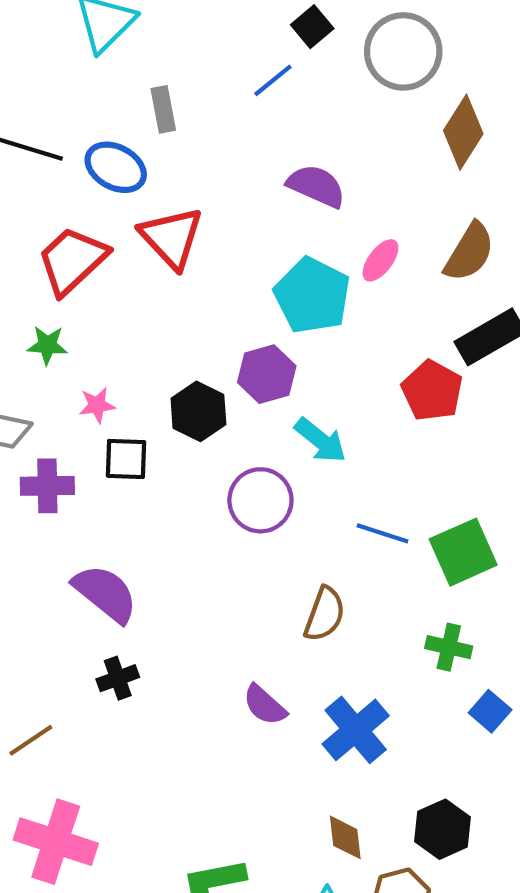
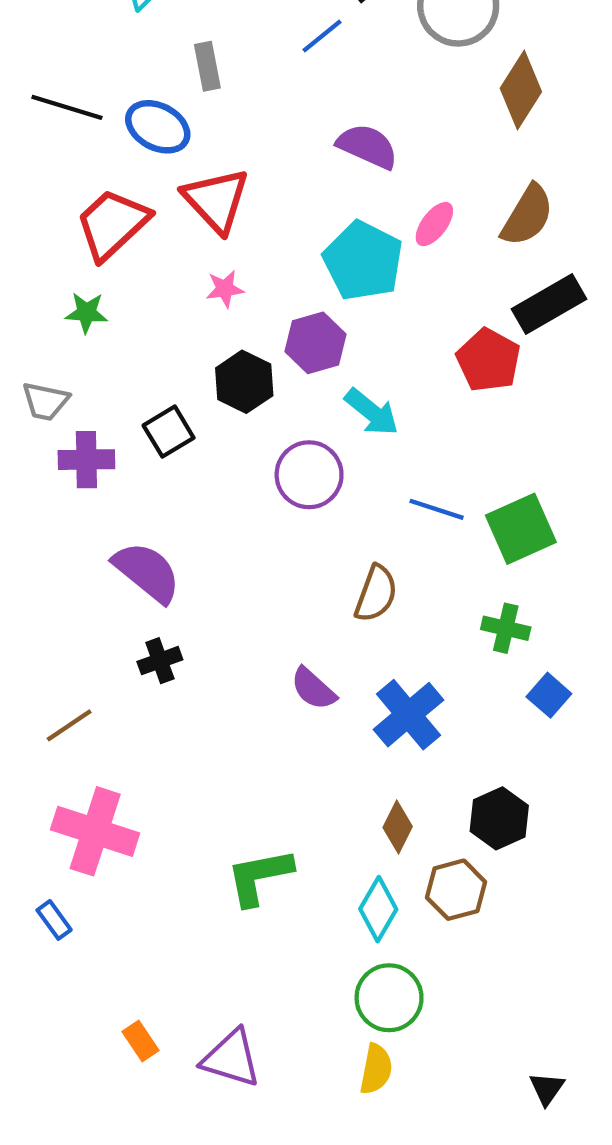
pink star: (97, 405) -> (225, 289), moved
black square: (126, 459) -> (169, 432), turned -33
brown diamond: (345, 837) -> (398, 827), turned 33

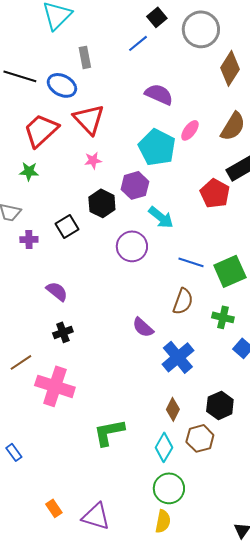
purple cross: (86, 460) -> (29, 239), size x0.7
purple semicircle: (147, 572) -> (57, 291), size x0.7
brown semicircle: (376, 594) -> (183, 301), moved
purple semicircle: (313, 689) -> (143, 327), moved
pink cross: (95, 831) -> (55, 386), moved

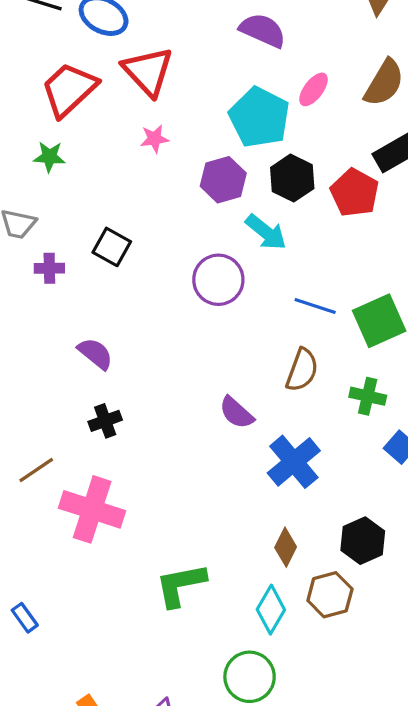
black hexagon: (102, 203) -> (292, 178), moved
black square: (67, 226) -> (112, 247), turned -30
green circle: (169, 488) -> (250, 677), moved

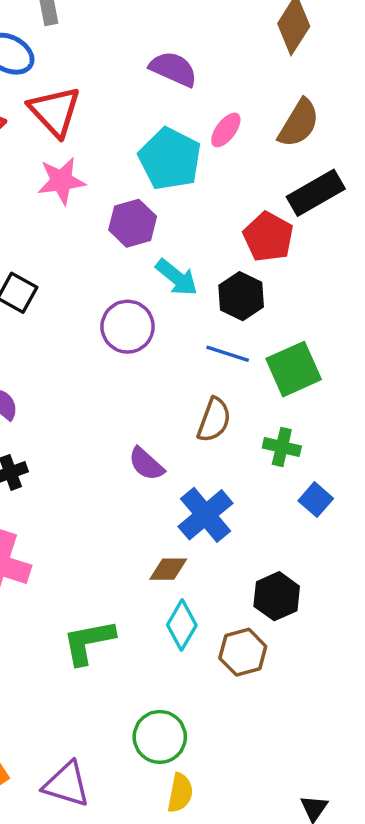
pink star: (154, 139) -> (61, 181), size x1.6
black hexagon: (292, 178) -> (241, 296), moved
brown diamond: (286, 547) -> (168, 569), moved, turned 63
cyan diamond: (271, 610) -> (182, 625), moved

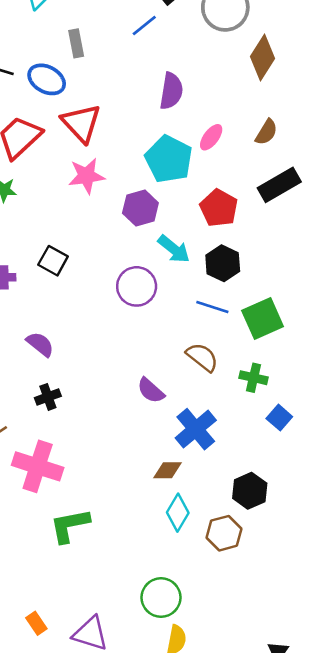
purple semicircle: (173, 69) -> (171, 91), turned 75
brown semicircle: (299, 123) -> (266, 132), size x0.7
red pentagon: (268, 237) -> (219, 208), moved
brown semicircle: (214, 420) -> (202, 357), turned -72
green L-shape: (89, 642) -> (70, 526), moved

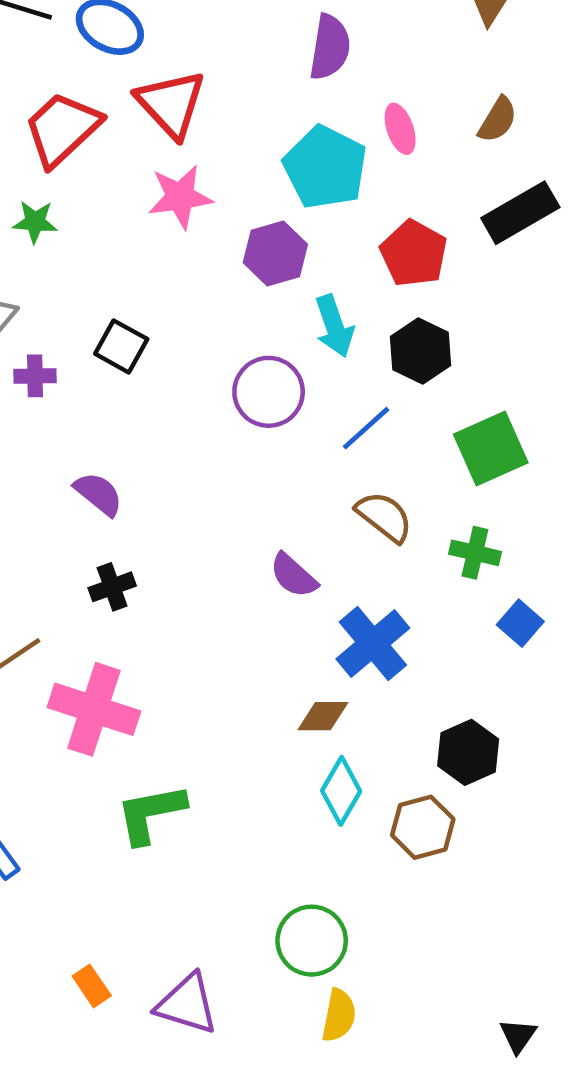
pink ellipse: (211, 137) -> (400, 129), turned -56
cyan arrow: (174, 249) -> (334, 326), turned 32
blue line: (212, 307) -> (366, 428), moved, turned -60

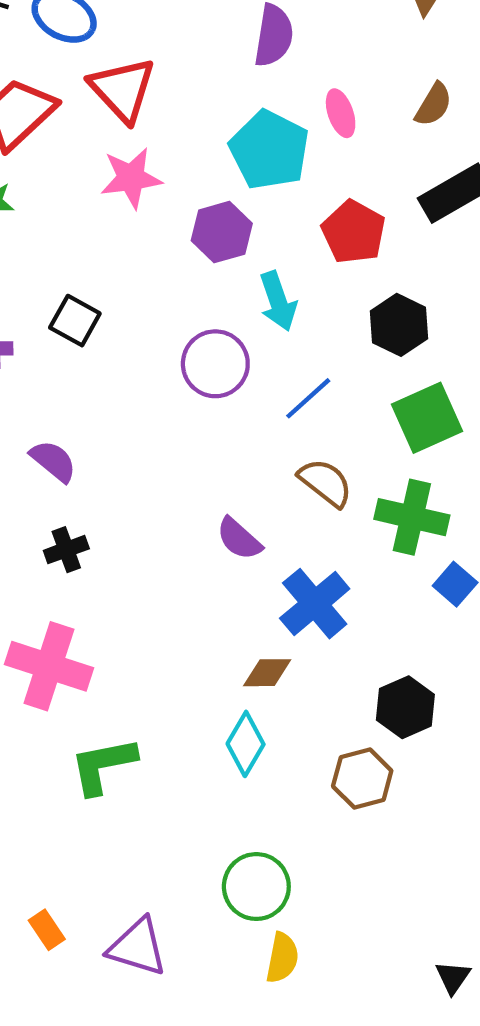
black hexagon: (420, 351) -> (399, 325), moved
green cross: (475, 553) -> (412, 517), size x1.5
cyan diamond: (341, 791) -> (246, 744), moved

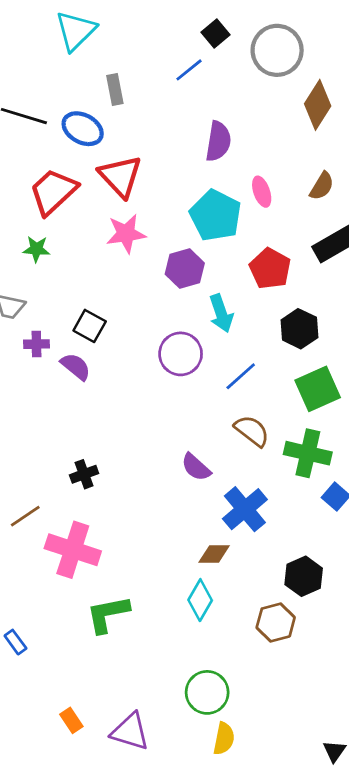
purple semicircle: (53, 461) -> (76, 366), moved

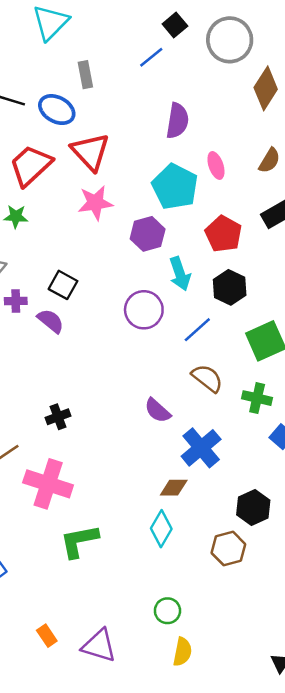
black hexagon: (299, 329) -> (230, 287), moved
green cross: (308, 453) -> (257, 398), size x0.7
green circle: (207, 692) -> (167, 611), size x0.7

